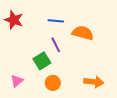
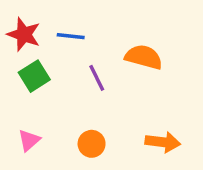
blue line: (56, 21) -> (71, 36), moved
green square: (42, 61) -> (34, 76), moved

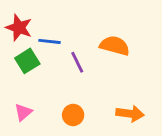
blue line: (71, 36) -> (49, 41), moved

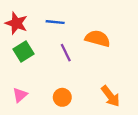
blue line: (49, 41) -> (55, 22), moved
orange arrow: (130, 114) -> (110, 96), turned 45

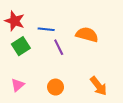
blue line: (55, 22) -> (46, 29), moved

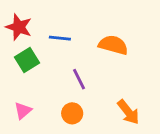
purple line: (59, 47) -> (79, 79), moved

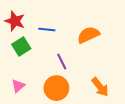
orange semicircle: (113, 45) -> (88, 35), turned -40
orange circle: (72, 113) -> (56, 88), size x1.5

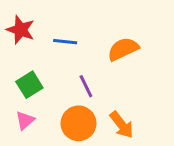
green square: (21, 47) -> (29, 85), moved
orange arrow: (100, 87) -> (122, 125), moved

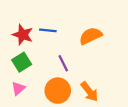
red star: (21, 30) -> (23, 35), moved

